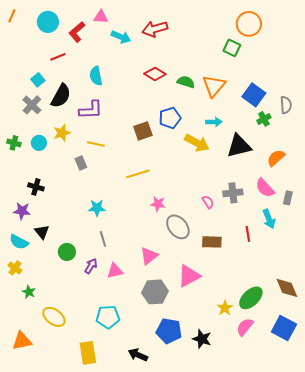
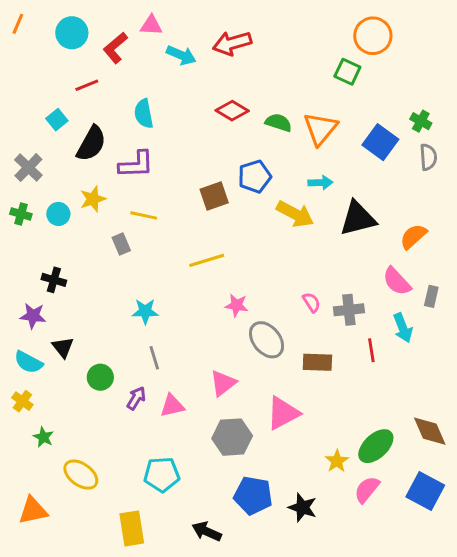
gray cross: (32, 105) -> (28, 168), moved
green cross: (264, 119) -> (421, 121), moved, turned -32
gray cross: (233, 193) -> (349, 310), moved

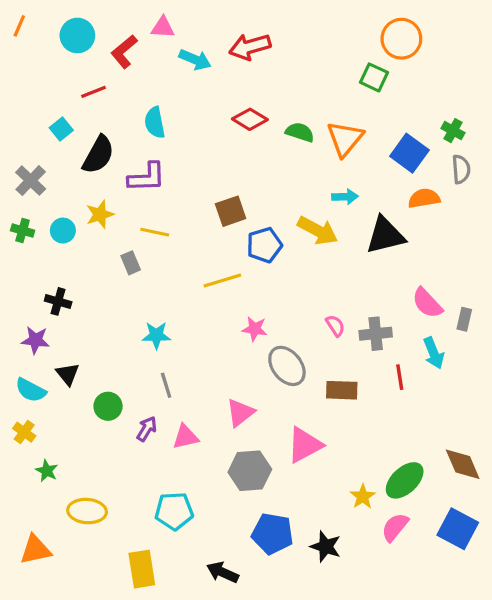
blue pentagon: (255, 177) -> (264, 245), moved
orange semicircle: (413, 236) -> (424, 198), moved, turned 32
yellow ellipse: (81, 475) -> (87, 511), turned -32

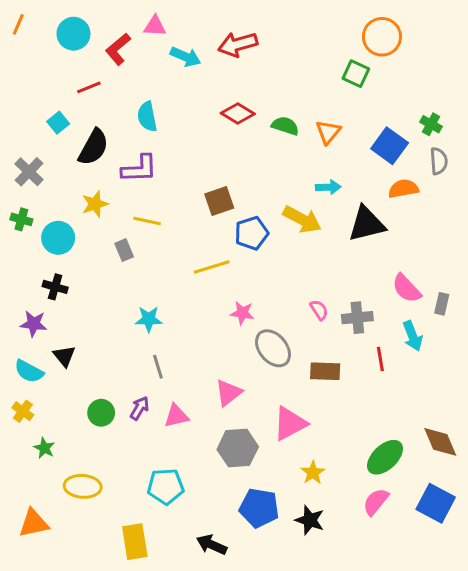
orange triangle: (345, 139) -> (328, 132), size x0.7
cyan circle: (63, 231) -> (58, 238), moved, size x1.4
green circle: (108, 406) -> (101, 413), moved
yellow star: (363, 497) -> (313, 473), moved

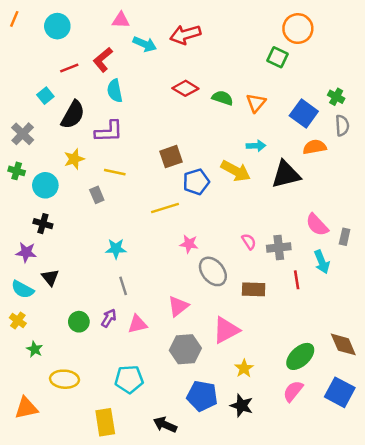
red L-shape: (118, 49) -> (103, 60), moved

